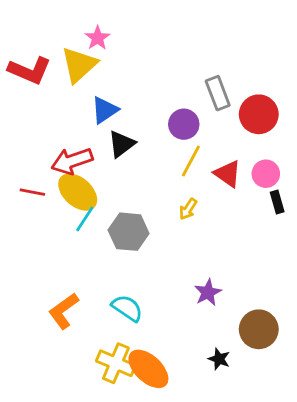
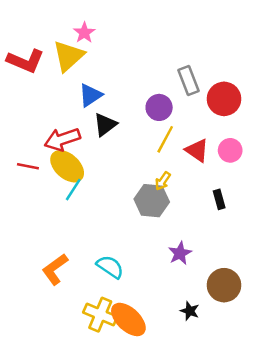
black rectangle: (277, 202) -> (219, 199), moved
gray hexagon: (129, 232) -> (152, 201), moved

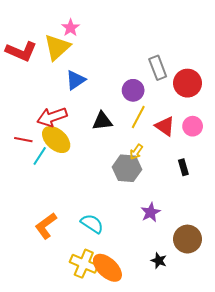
black triangle: (105, 125) -> (102, 121), moved, turned 30
cyan line: (73, 190) -> (40, 156), moved

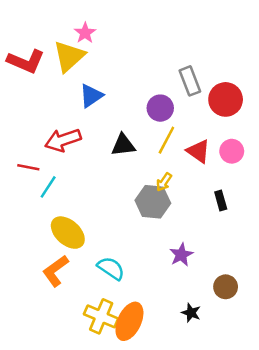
yellow ellipse: (56, 140) -> (68, 233), moved
brown circle: (187, 239) -> (226, 287), size x0.7
orange ellipse: (107, 268) -> (129, 321), turned 72

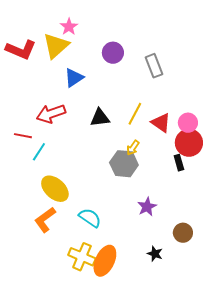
red circle: (226, 99) -> (189, 143), moved
purple circle: (160, 108) -> (113, 53), moved

